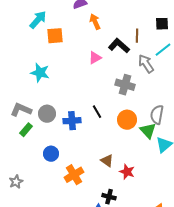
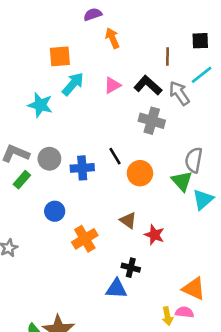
cyan arrow: (38, 20) -> (73, 84), moved
black L-shape: (119, 46) -> (148, 85), moved
orange circle: (127, 120) -> (140, 173), moved

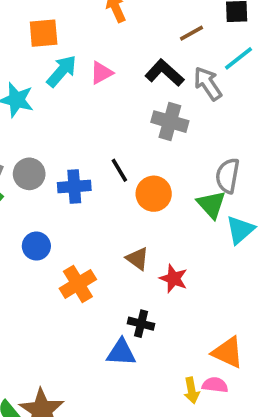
brown line: (167, 56) -> (192, 33), turned 60
pink triangle: (112, 85) -> (101, 73), moved

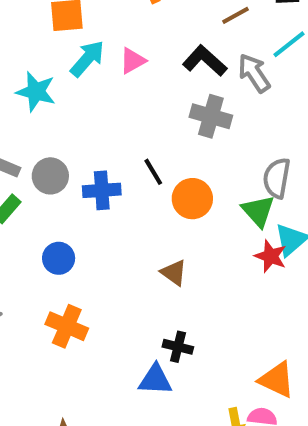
red star: (173, 279) -> (271, 256), moved
orange cross: (78, 284) -> (67, 326), moved, turned -36

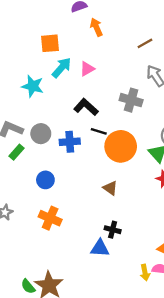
black L-shape: (205, 61) -> (86, 107), moved
black line: (153, 172) -> (99, 131), turned -42
orange circle: (192, 199) -> (121, 146), size x1.4

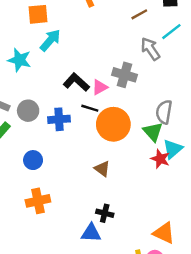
pink triangle: (87, 69) -> (100, 87), moved
orange cross: (50, 218) -> (38, 201), turned -35

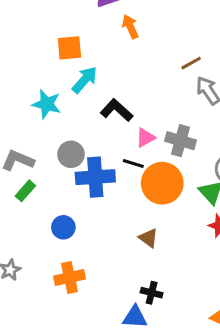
brown line: (139, 14) -> (191, 63), moved
gray cross: (124, 75) -> (180, 141), moved
black L-shape: (76, 82) -> (117, 110), moved
gray circle: (28, 111) -> (71, 154), moved
blue cross: (59, 119) -> (95, 177), size x1.4

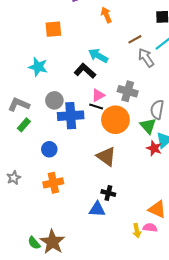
orange arrow: (130, 27) -> (106, 15), moved
cyan arrow: (85, 80) -> (98, 56), moved, turned -102
pink triangle: (145, 138) -> (98, 95), moved
brown triangle: (149, 238) -> (106, 156), size x1.5

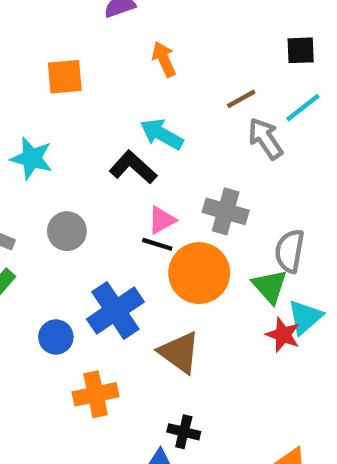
orange arrow: (106, 15) -> (164, 59), moved
blue cross: (71, 116) -> (115, 311), moved, turned -30
orange cross: (53, 183) -> (96, 394), moved

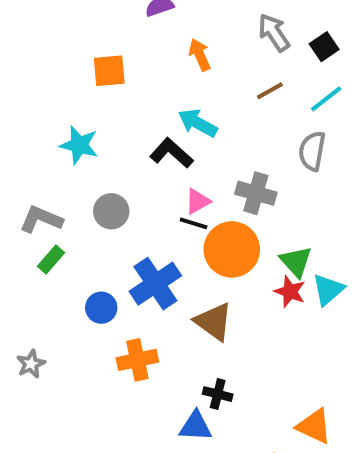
black square: (301, 50) -> (324, 47), turned -32
gray arrow: (265, 139) -> (274, 33), moved
gray semicircle: (290, 251) -> (312, 151), moved
red star: (283, 335) -> (290, 292), moved

